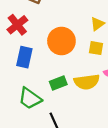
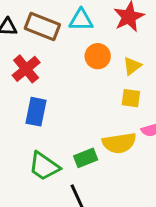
orange circle: (61, 41) -> (98, 56), moved, size x0.7
green rectangle: (58, 83) -> (86, 158), moved

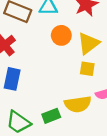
yellow triangle: (132, 66) -> (88, 43), size x1.5

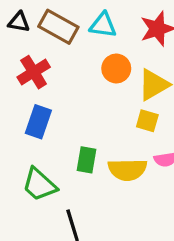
green rectangle: (51, 116) -> (86, 160), moved, turned -66

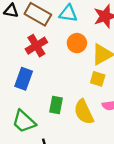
red cross: (34, 72) -> (36, 46), moved
yellow semicircle: (127, 170) -> (84, 112), turned 65

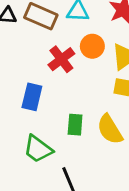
red cross: (36, 46) -> (61, 59), moved

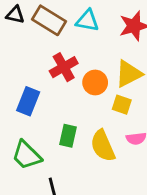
orange circle: (92, 46) -> (95, 82), moved

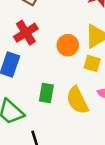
red cross: (64, 67) -> (26, 33), moved

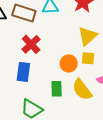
orange circle: (68, 45) -> (69, 63), moved

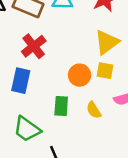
yellow semicircle: (82, 90) -> (94, 110), size x0.6

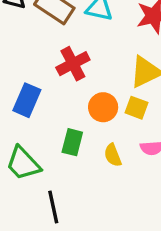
red cross: (34, 46) -> (73, 64), moved

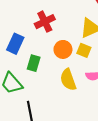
green rectangle: (72, 142) -> (34, 63), moved
yellow semicircle: (113, 155) -> (68, 80), size x1.5

